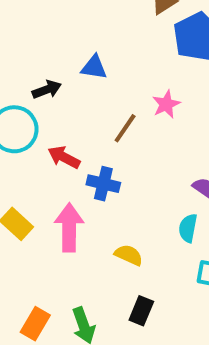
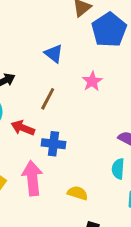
blue triangle: (94, 67) -> (54, 53), moved, turned 36
brown line: (125, 128) -> (48, 99), moved

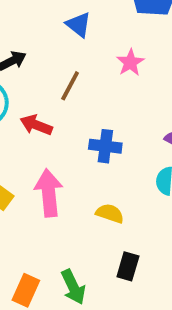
blue cross: (53, 144) -> (105, 146), moved

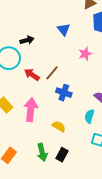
brown line: (70, 86) -> (52, 73), moved
green arrow: (73, 287) -> (42, 152), moved

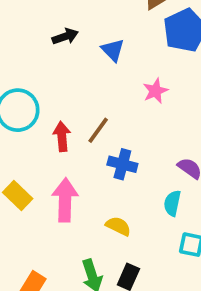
black arrow: (27, 40) -> (65, 36), moved
red arrow: (32, 75) -> (62, 136), turned 56

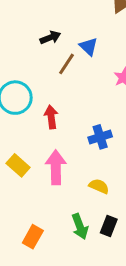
brown line: (98, 130) -> (66, 64), moved
blue cross: (122, 164) -> (100, 137), turned -30

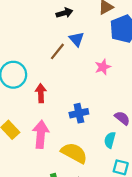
black arrow: (50, 37) -> (64, 13), moved
yellow semicircle: (99, 186) -> (74, 153), size x1.6

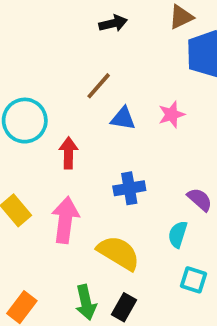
blue triangle: (77, 39) -> (123, 118), moved, turned -42

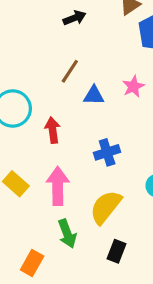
yellow semicircle: (119, 253) -> (106, 207), turned -75
green arrow: (86, 302) -> (67, 234), moved

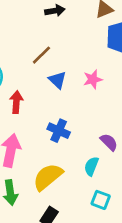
blue triangle: (94, 95) -> (57, 80), turned 30
blue cross: (107, 152) -> (59, 131), turned 30

